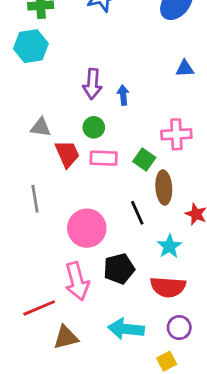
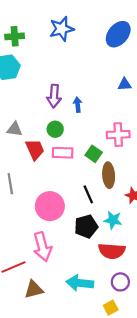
cyan star: (169, 246) -> (113, 220), turned -30
black pentagon: (119, 269) -> (86, 226), moved

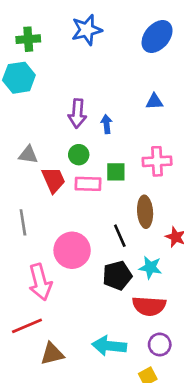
blue triangle: (125, 84) -> (154, 102), moved
green square: (94, 154) -> (116, 172), moved, turned -35
pink arrow: (42, 247) -> (40, 282), moved

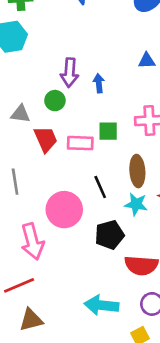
green circle: (79, 155) -> (55, 101), moved
black line: (120, 236) -> (100, 187), moved
cyan star: (150, 268) -> (136, 204), moved
brown triangle: (52, 354) -> (31, 320), moved

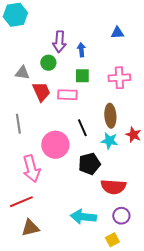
green square: (108, 131) -> (82, 76), moved

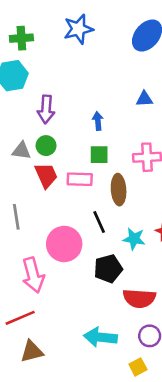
purple arrow: (59, 42) -> (46, 109), moved
green circle: (48, 63) -> (46, 146), moved
brown ellipse: (110, 116) -> (119, 190), moved

